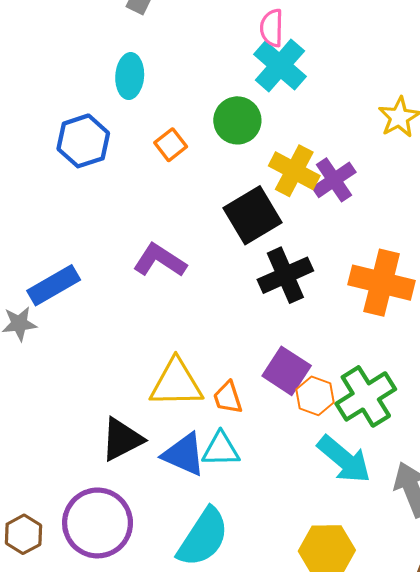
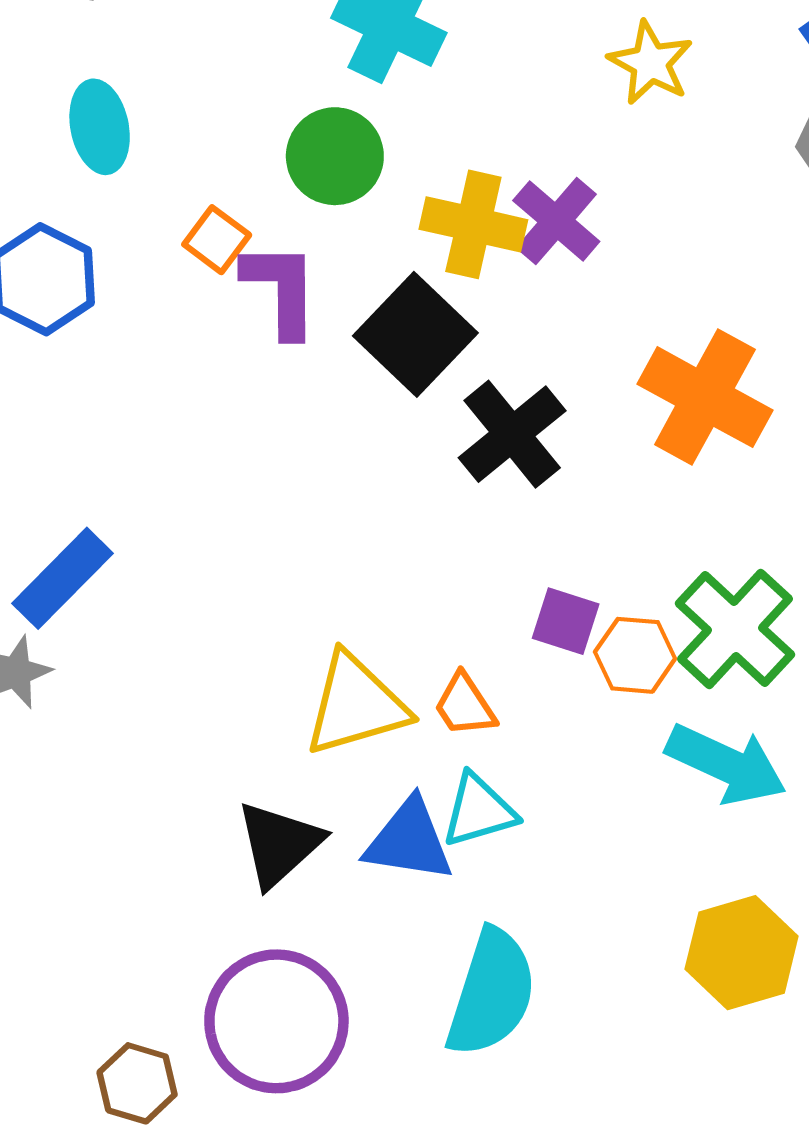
purple L-shape: (160, 260) -> (281, 289), moved, turned 72
orange cross: (382, 283) -> (705, 397), turned 30
purple square: (287, 371) -> (566, 621), size x0.7

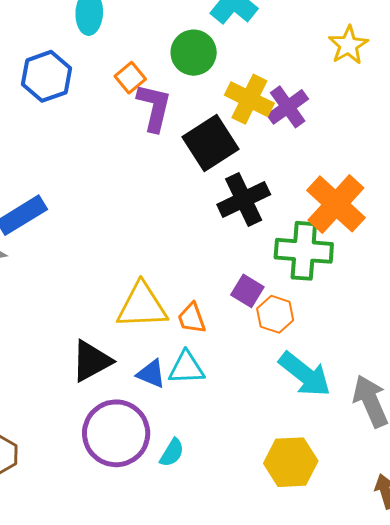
green cross: (735, 629) -> (304, 251), moved, turned 38
blue triangle: (409, 841) -> (151, 374), size x0.7
cyan semicircle: (491, 993) -> (172, 453), size x0.5
purple circle: (276, 1021) -> (116, 433), moved

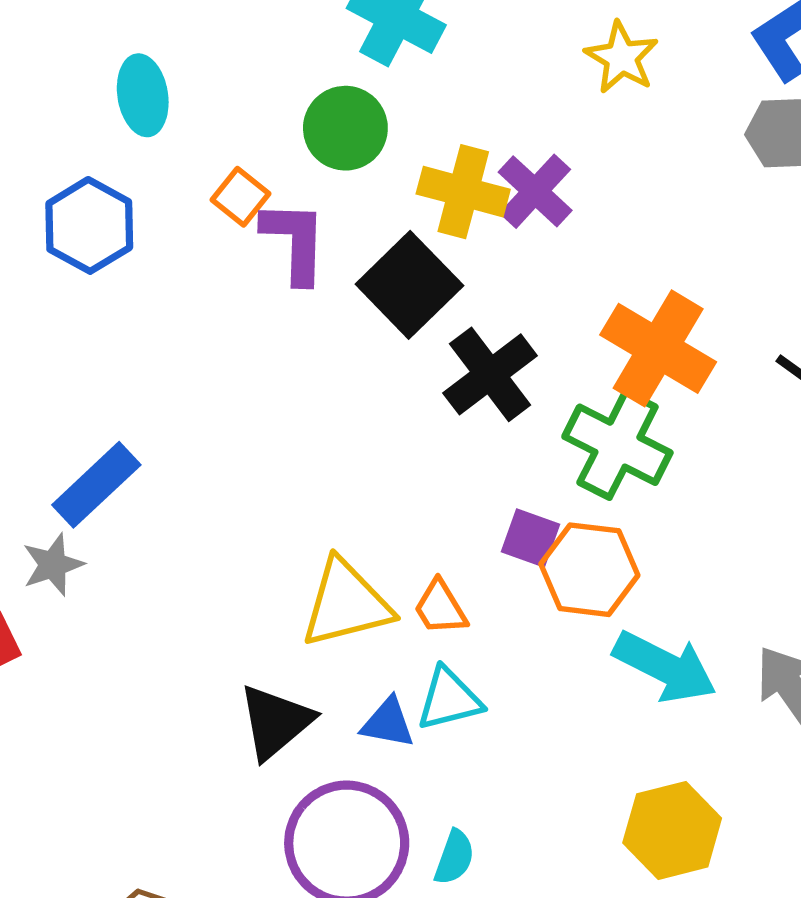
green cross: (304, 251) -> (617, 445), turned 34
orange hexagon: (275, 314) -> (589, 570), size x1.4

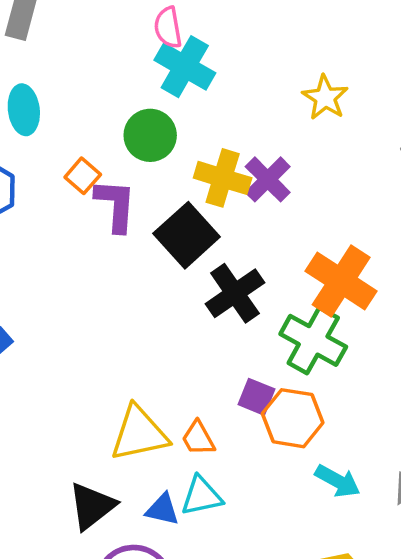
cyan arrow: (665, 667) -> (338, 481), size x0.7

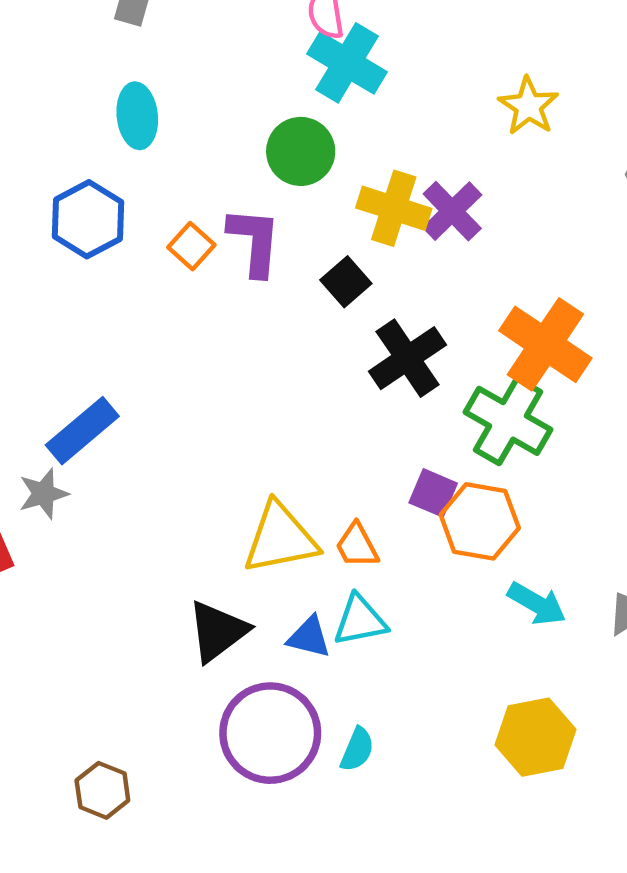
orange square: (83, 176) -> (191, 246), moved
black square: (187, 235) -> (346, 282), size x0.6

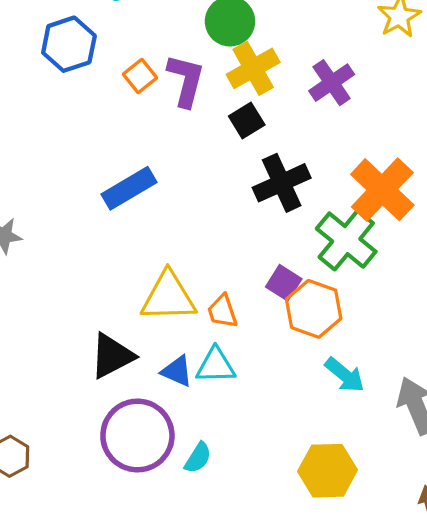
yellow cross: (394, 208) -> (253, 68), moved, turned 33
blue rectangle: (82, 431) -> (129, 188), moved

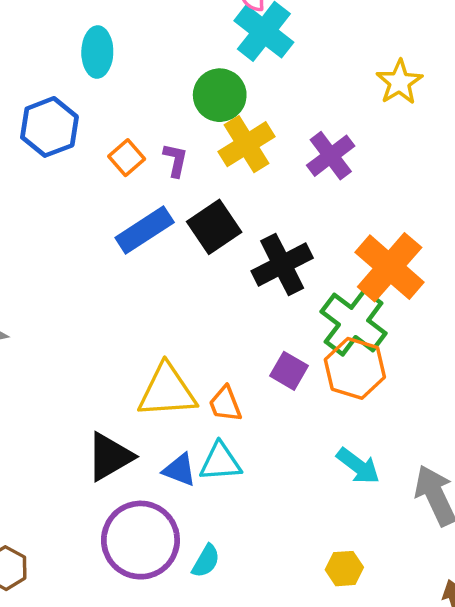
purple L-shape: (186, 80) -> (175, 160), size x0.6
black square: (247, 120) -> (214, 227), moved, size x1.4
blue rectangle: (129, 188) -> (145, 230), moved
orange hexagon: (314, 309) -> (355, 368), moved
yellow hexagon: (328, 471) -> (344, 569), size x0.6

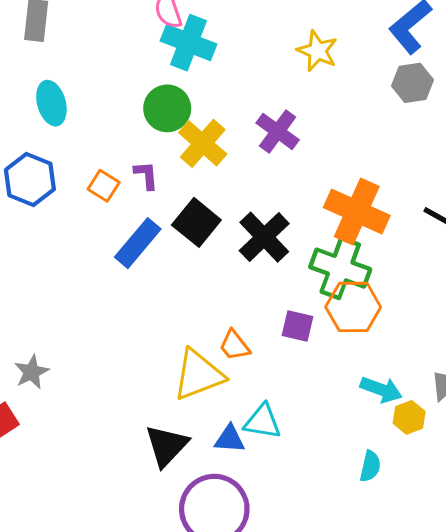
orange trapezoid: (225, 404) -> (234, 345), moved
cyan triangle: (220, 462) -> (262, 422), turned 30
cyan semicircle: (206, 561) -> (370, 466), moved
yellow hexagon: (344, 569) -> (409, 417), moved

